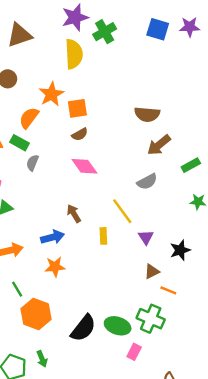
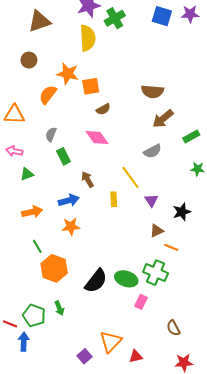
orange star: (51, 94) -> (68, 74), turned -30
brown semicircle: (80, 134) -> (103, 109), moved
green rectangle: (19, 143) -> (63, 156), moved, turned 35

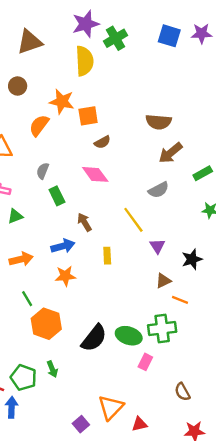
yellow rectangle: (114, 199) -> (107, 256), moved
green cross: (156, 273) -> (162, 329), turned -30

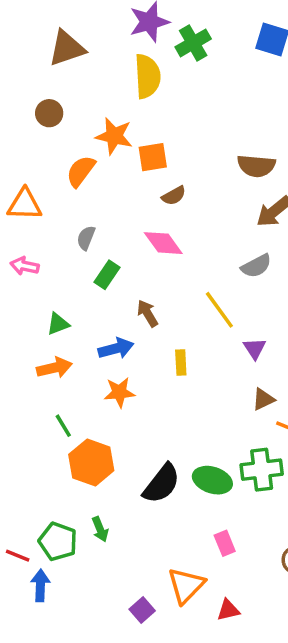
green rectangle: (57, 196) -> (107, 275), turned 60
green triangle: (15, 216) -> (58, 324), moved
pink rectangle: (145, 362) -> (225, 543), moved, turned -49

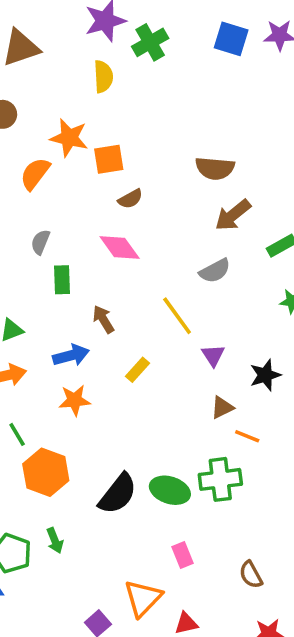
yellow semicircle: (147, 76) -> (103, 77), size x0.7
green rectangle: (107, 275) -> (62, 280), turned -36
yellow rectangle: (181, 362) -> (138, 370), turned 45

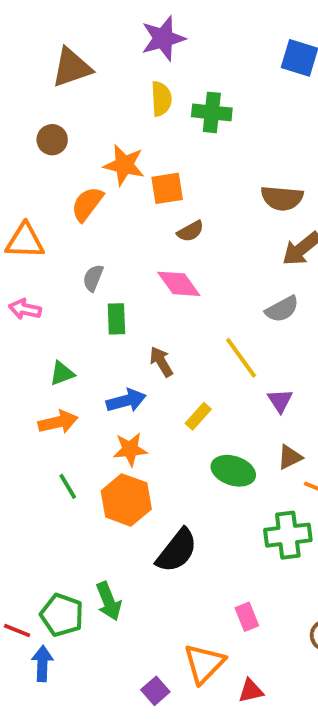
green cross: (150, 42) -> (212, 112), moved, turned 36
orange hexagon: (46, 472) -> (126, 500), moved
green ellipse: (170, 490) -> (233, 471), moved
green arrow: (55, 541) -> (109, 601), size x1.4

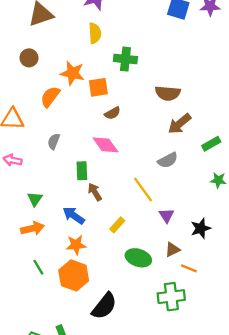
green cross: (212, 112) -> (125, 59), moved
green rectangle: (116, 319) -> (82, 171), moved
green triangle: (62, 373) -> (35, 199), turned -35
blue arrow: (126, 401) -> (74, 215), turned -130

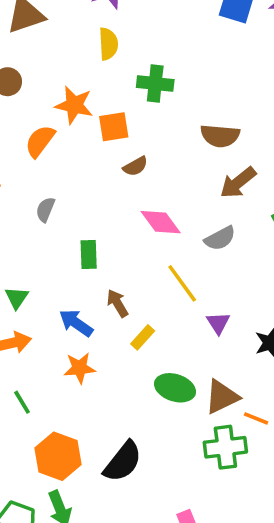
pink diamond: (105, 145) -> (161, 222), moved
brown arrow: (95, 192) -> (117, 303), moved
brown triangle: (172, 250) -> (222, 397), moved, size x1.5
orange line: (189, 268) -> (256, 418), moved
orange hexagon: (74, 275) -> (58, 456), moved

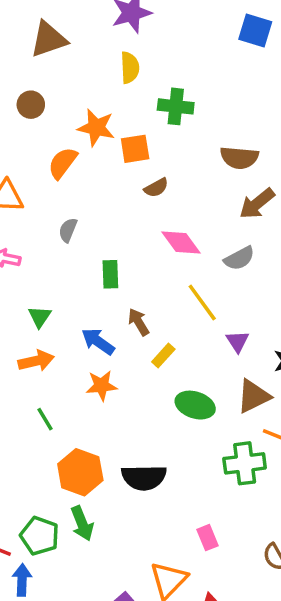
brown triangle: (222, 397) -> (253, 396), moved
black semicircle: (123, 462) -> (144, 477), turned 51

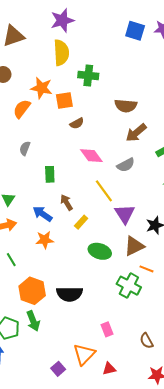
yellow semicircle: (130, 68) -> (61, 53), size x1.4
purple triangle: (238, 341) -> (125, 214), size x1.5
green cross: (245, 463) -> (129, 286), turned 35

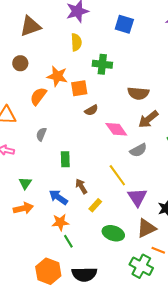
blue square: (135, 31) -> (124, 24), moved
yellow semicircle: (61, 53) -> (76, 42), size x0.7
pink diamond: (91, 156) -> (116, 129), moved
green line: (11, 260) -> (68, 241), moved

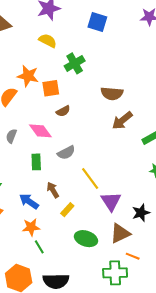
yellow semicircle: (76, 42) -> (48, 41), turned -60
green cross: (102, 64) -> (75, 63), turned -36
pink diamond: (116, 129) -> (40, 131), moved
gray semicircle: (138, 150) -> (66, 153), moved
green cross: (141, 266) -> (115, 273), turned -30

